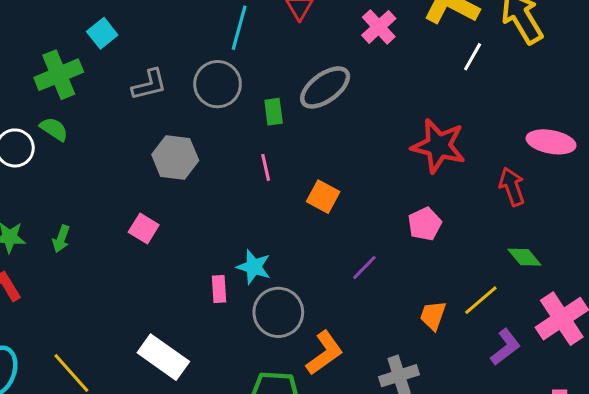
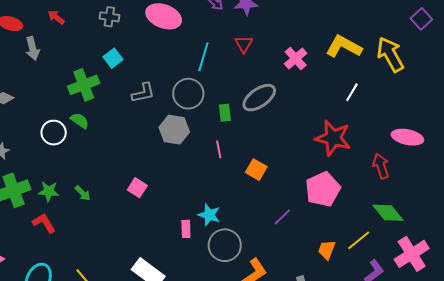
white line: (473, 57) -> (352, 92), moved
gray hexagon: (175, 157) -> (174, 130), moved
pink pentagon: (425, 224) -> (323, 189), size x1.6
green arrow: (61, 239) -> (83, 193), turned -66
green diamond: (524, 257) -> (388, 213), size x1.4

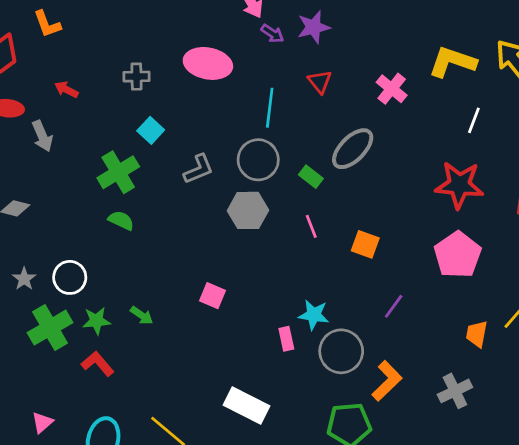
green rectangle: (225, 113) -> (311, 177), turned -36
white circle: (54, 133) -> (70, 277), moved
purple line: (282, 217) -> (394, 306), moved

